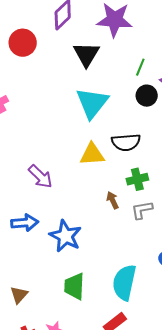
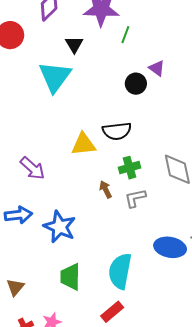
black triangle: (86, 54) -> (74, 44), size x0.7
green line: (140, 67) -> (125, 35), moved
cyan triangle: (92, 103) -> (55, 77), moved

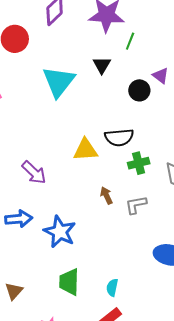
black triangle: (74, 44) -> (102, 65), moved
green cross: (129, 168) -> (139, 163), moved
cyan semicircle: (120, 271) -> (112, 287), moved, size x0.5

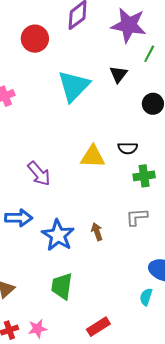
black semicircle: (119, 137) -> (128, 148), size x0.7
brown arrow: (106, 195) -> (97, 232), moved
cyan semicircle: (112, 287) -> (146, 297), moved

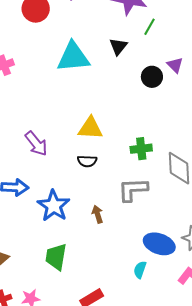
cyan triangle: (74, 86) -> (73, 57), turned 39
black semicircle: (128, 148) -> (87, 161), moved
gray L-shape: (137, 217) -> (133, 190), size x1.4
brown arrow: (97, 232) -> (98, 214), moved

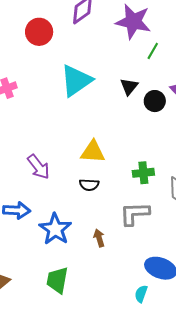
black triangle: (118, 46) -> (129, 87), moved
cyan triangle: (73, 57) -> (76, 80), turned -30

